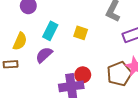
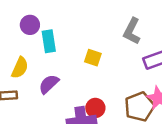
cyan rectangle: (50, 31) -> (49, 41), moved, turned -36

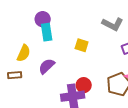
purple circle: (30, 25) -> (43, 19), moved
gray L-shape: (132, 31) -> (113, 24), turned -90

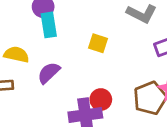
yellow semicircle: (24, 53) -> (16, 54), turned -102

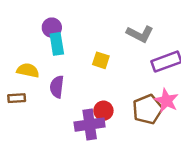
purple semicircle: (49, 73) -> (57, 87), turned -40

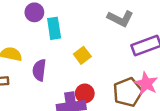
cyan rectangle: (57, 44) -> (54, 28), moved
yellow square: (101, 60) -> (82, 55), moved, turned 35

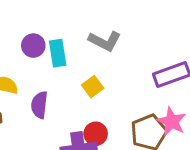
purple circle: (34, 12) -> (33, 46), moved
gray L-shape: (120, 18) -> (105, 41), moved

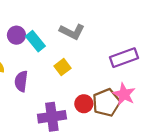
cyan rectangle: (58, 53) -> (35, 41), turned -30
red circle: (96, 134) -> (84, 104), moved

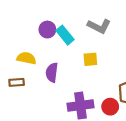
yellow square: (63, 67) -> (90, 59), turned 32
red circle: (84, 104) -> (110, 107), moved

